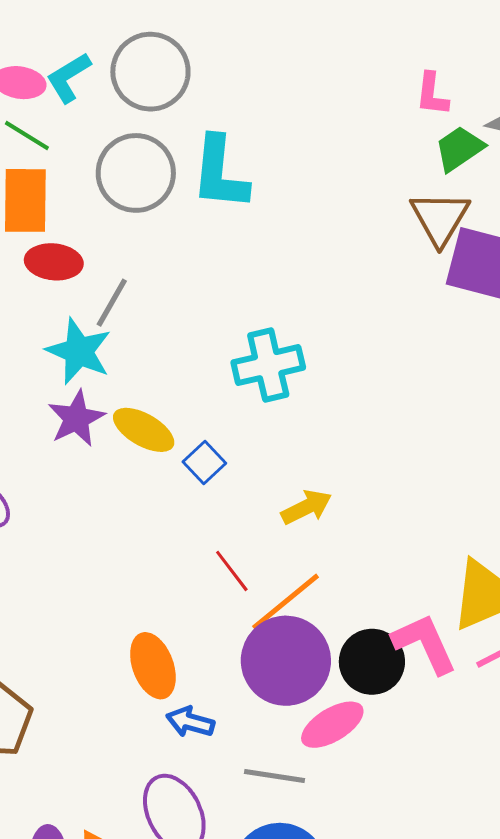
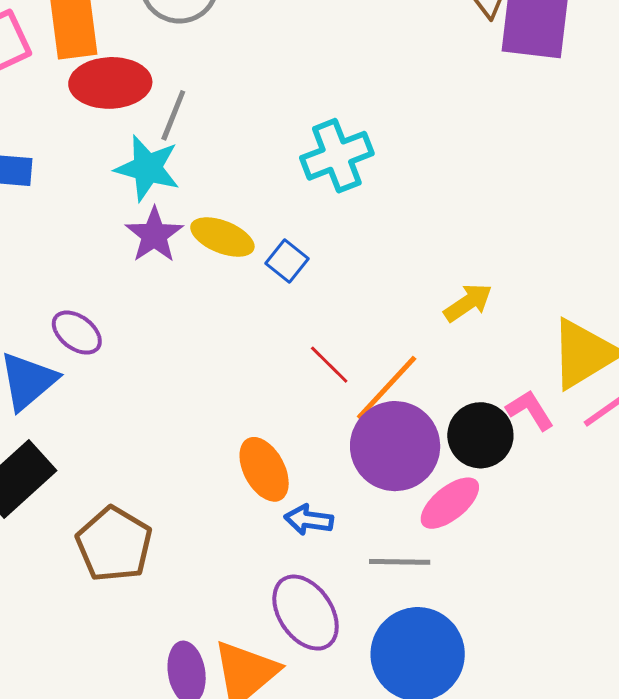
red ellipse: (54, 262) -> (110, 83), size x1.4
yellow arrow: (306, 507) -> (468, 303), moved
pink L-shape: (425, 644) -> (530, 410), size x0.7

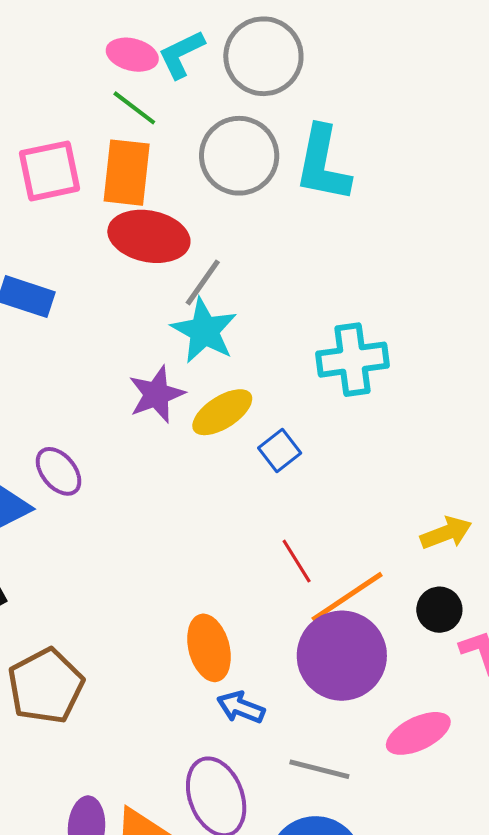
cyan star: (147, 168) -> (204, 331), moved
yellow ellipse: (222, 237) -> (222, 412), turned -68
black circle: (480, 435) -> (439, 610), moved, size x0.7
pink ellipse: (450, 503) -> (418, 733), moved

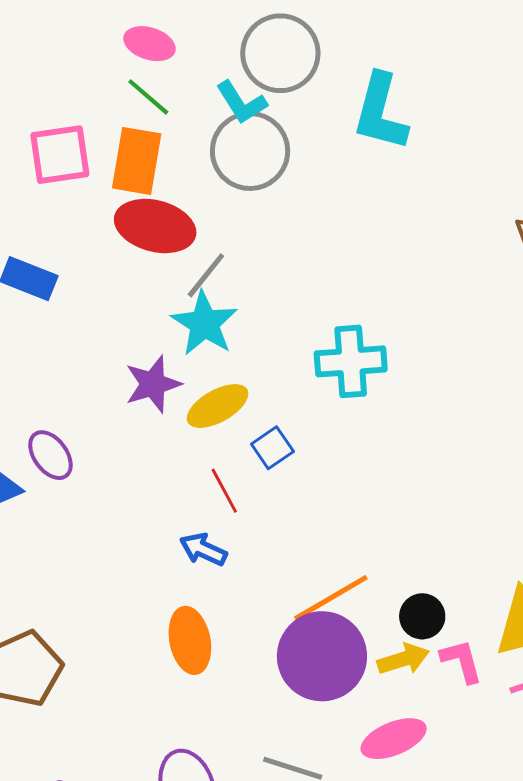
cyan L-shape: (181, 54) -> (241, 102), moved, turned -100
cyan L-shape: (323, 164) -> (380, 112), moved
yellow arrow: (446, 533) -> (403, 659), moved
red line: (297, 561) -> (224, 491), moved
blue arrow: (241, 707) -> (203, 549), moved

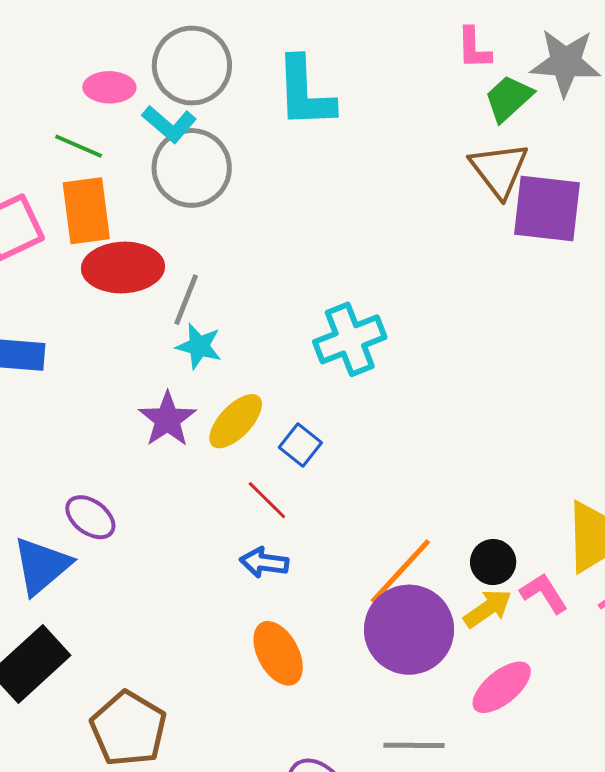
pink ellipse: (149, 44) -> (109, 87), moved
cyan star: (204, 324) -> (199, 346), size x0.7

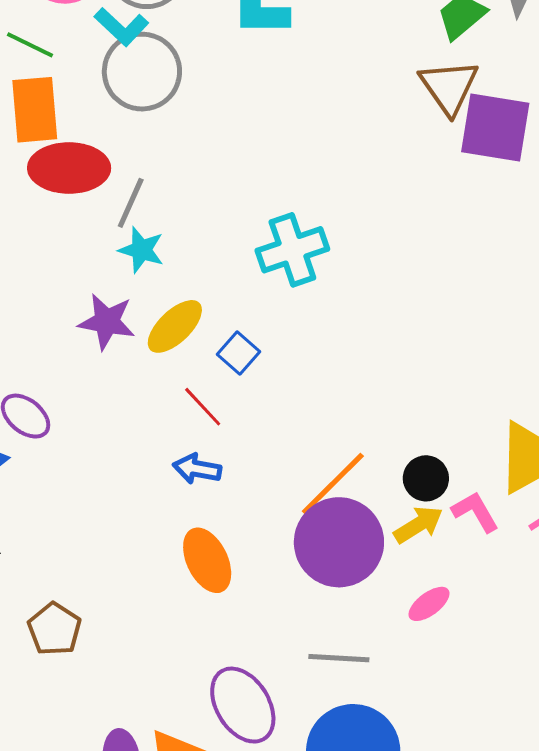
purple star: (167, 419) -> (107, 322), turned -30
pink ellipse: (502, 687) -> (429, 604), size x0.7
brown pentagon: (128, 729) -> (54, 629), size x0.7

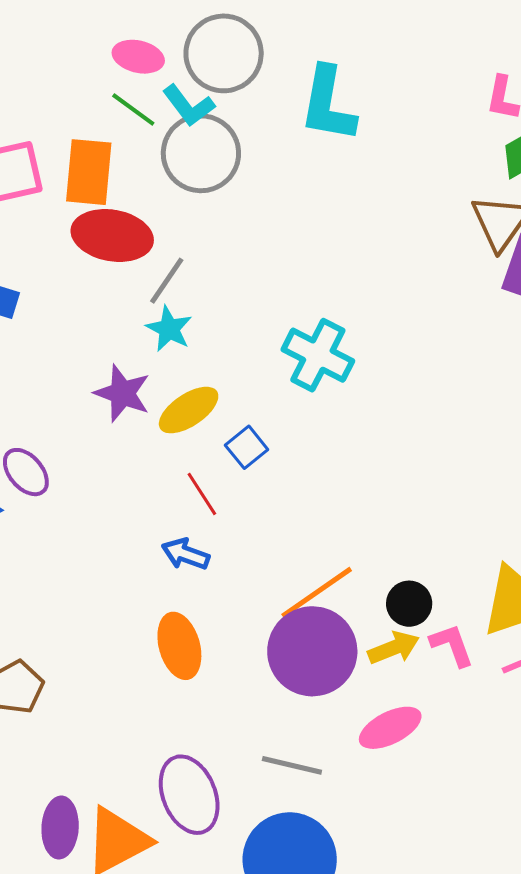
green line: (30, 45) -> (133, 109), moved
cyan cross: (292, 250) -> (318, 355), turned 36
pink ellipse: (429, 604) -> (390, 728), size x1.4

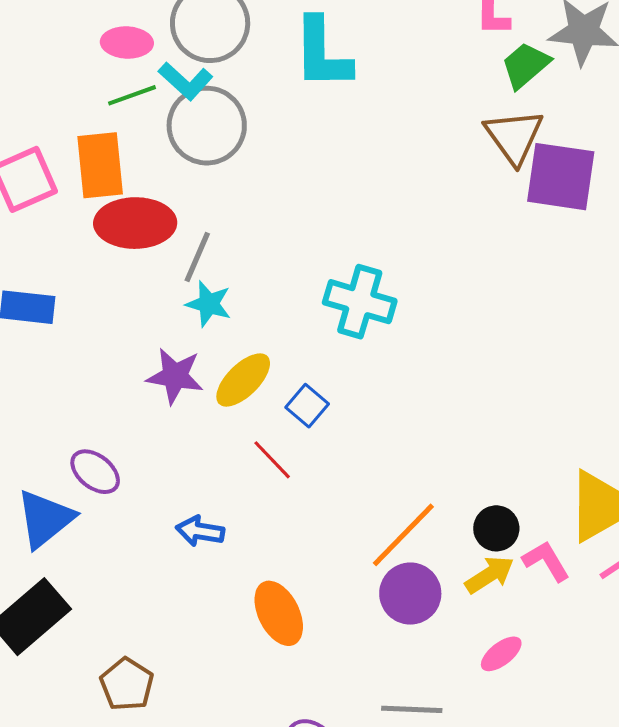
green line: (133, 109) -> (132, 95), turned -45
blue arrow: (186, 554) -> (200, 531), moved
purple circle: (312, 651) -> (410, 594), size x0.7
pink ellipse: (390, 728) -> (501, 654), size x0.7

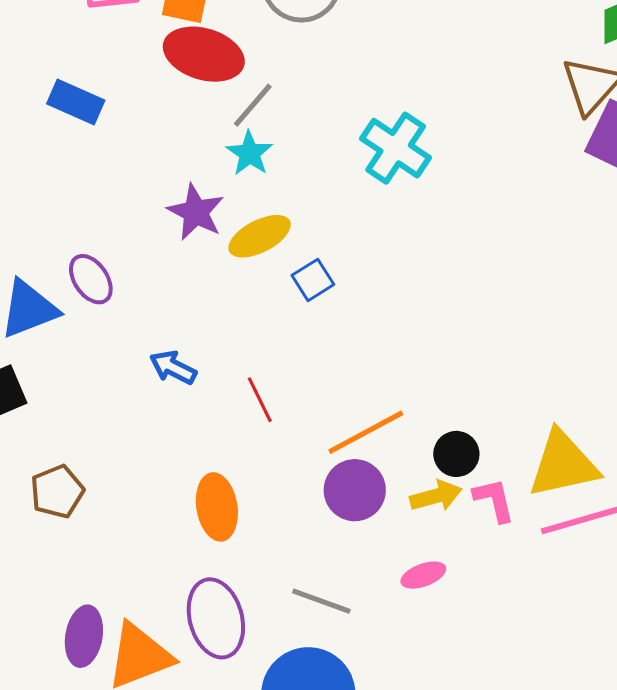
cyan cross: (360, 302) -> (396, 148), moved
red line: (272, 460) -> (260, 400), moved
orange ellipse: (279, 613) -> (217, 507), moved

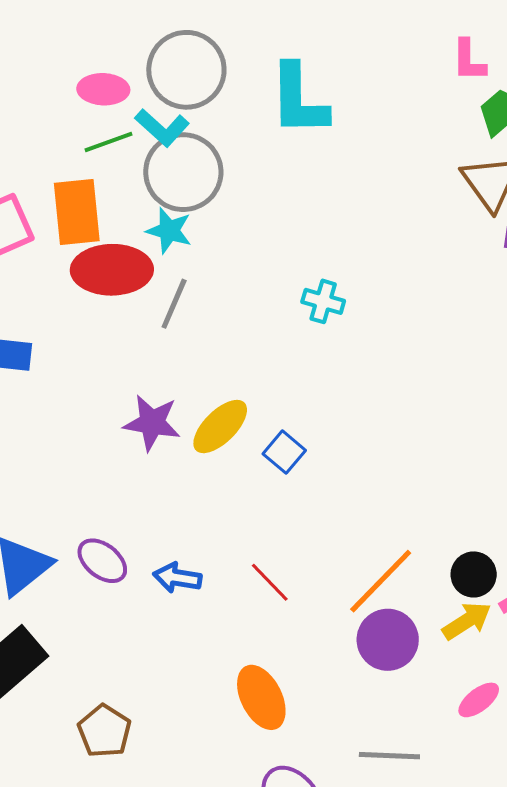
cyan cross: (396, 148) -> (323, 301), size x0.6
cyan star: (250, 153) -> (169, 231), moved
purple ellipse: (91, 279) -> (102, 561), moved

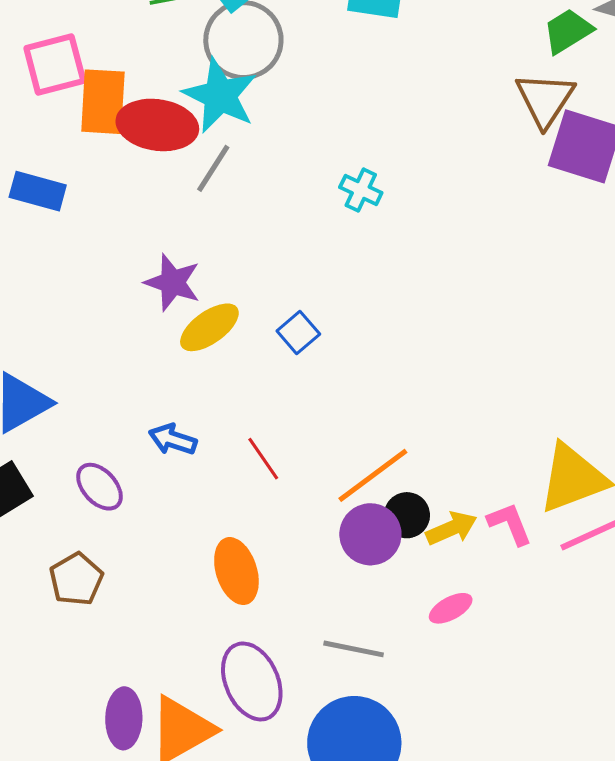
orange rectangle: (77, 212) -> (103, 102), moved
cyan star: (169, 231) -> (220, 96), size x1.6
yellow ellipse: (220, 427) -> (209, 327), moved
purple ellipse: (102, 561) -> (99, 487), moved
black circle: (474, 574) -> (407, 515), moved

